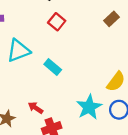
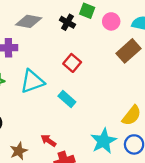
brown rectangle: (111, 19) -> (128, 51), size x1.5
red square: (57, 22) -> (72, 63), moved

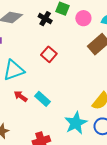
cyan rectangle: (67, 99) -> (42, 99), moved
red arrow: (48, 141) -> (21, 96), moved

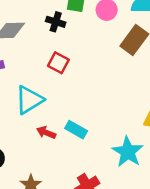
red square: (49, 54) -> (58, 63), moved

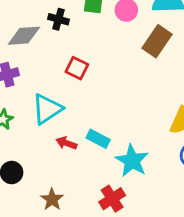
black cross: (56, 22) -> (58, 19), moved
cyan star: (128, 152) -> (132, 161), moved

